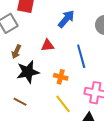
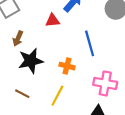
red triangle: (48, 45) -> (53, 20), moved
yellow line: (63, 104) -> (57, 96), moved, turned 66

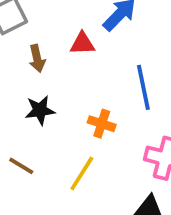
brown arrow: (18, 38) -> (37, 58), moved, turned -40
black star: (31, 61) -> (40, 110), size x0.7

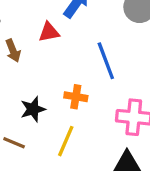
black star: (40, 110) -> (33, 109), moved

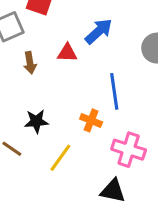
orange cross: (76, 97) -> (91, 120), moved

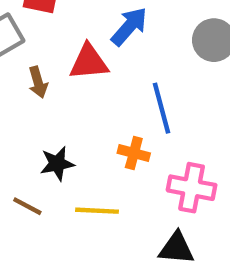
red triangle: (67, 53) -> (89, 62), size x1.4
yellow line: (60, 158) -> (97, 211), turned 64

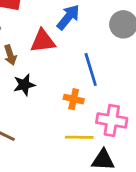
black star: (57, 164) -> (24, 85), moved
yellow line: (97, 211) -> (79, 137), moved

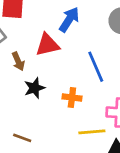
orange cross: (74, 99) -> (72, 98), moved

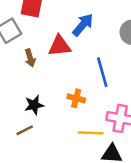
black star: (35, 88) -> (34, 105), moved
brown line: (22, 138) -> (25, 130), turned -54

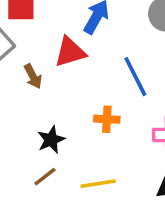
yellow line: (91, 133) -> (98, 184), moved

